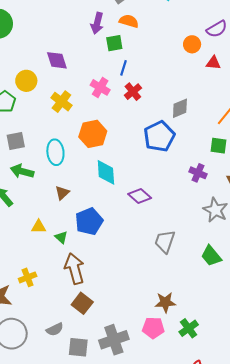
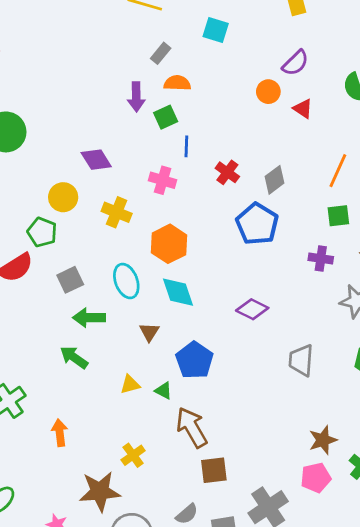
red triangle: (213, 63) -> (303, 109), turned 42
red cross: (133, 92) -> (227, 172), moved
cyan diamond: (106, 172) -> (178, 292), moved
brown square: (82, 303) -> (214, 470), turned -30

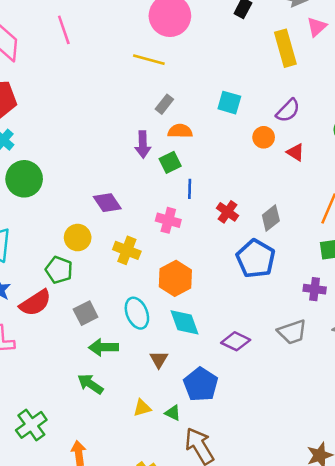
cyan square: (216, 30) -> (229, 103), moved
purple diamond: (252, 309) -> (236, 341), moved
gray trapezoid: (301, 360) -> (292, 332), moved, turned -112

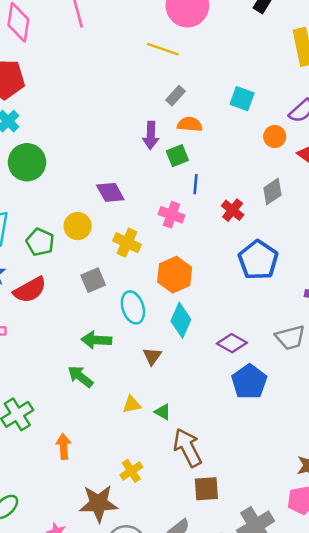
gray diamond: (271, 218) -> (272, 192), moved
green pentagon: (59, 270) -> (40, 242), moved
gray square: (86, 313) -> (93, 280), moved
cyan diamond: (184, 322) -> (181, 320), turned 40
blue pentagon: (201, 384) -> (249, 382), moved

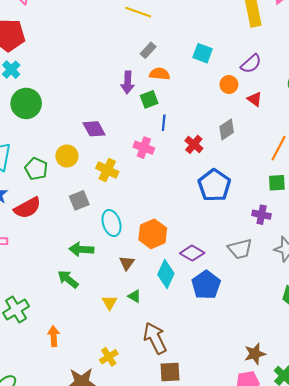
orange hexagon: (175, 275) -> (153, 234), moved
cyan diamond: (181, 320) -> (166, 274), moved
yellow triangle: (132, 405) -> (110, 302), turned -49
green triangle: (163, 412) -> (134, 296), moved

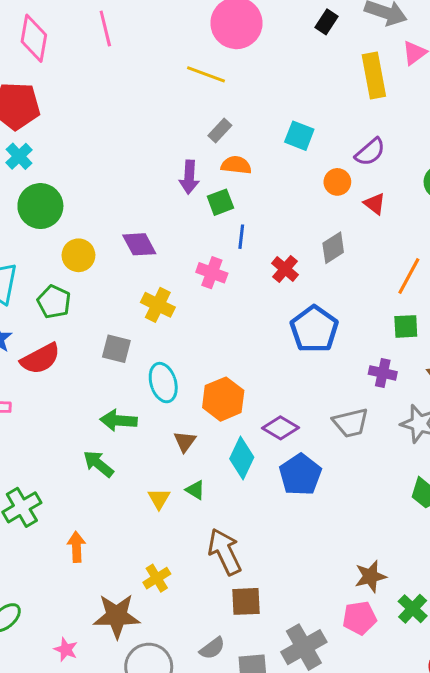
yellow circle: (67, 156) -> (78, 255), moved
gray square: (79, 200) -> (116, 349), turned 36

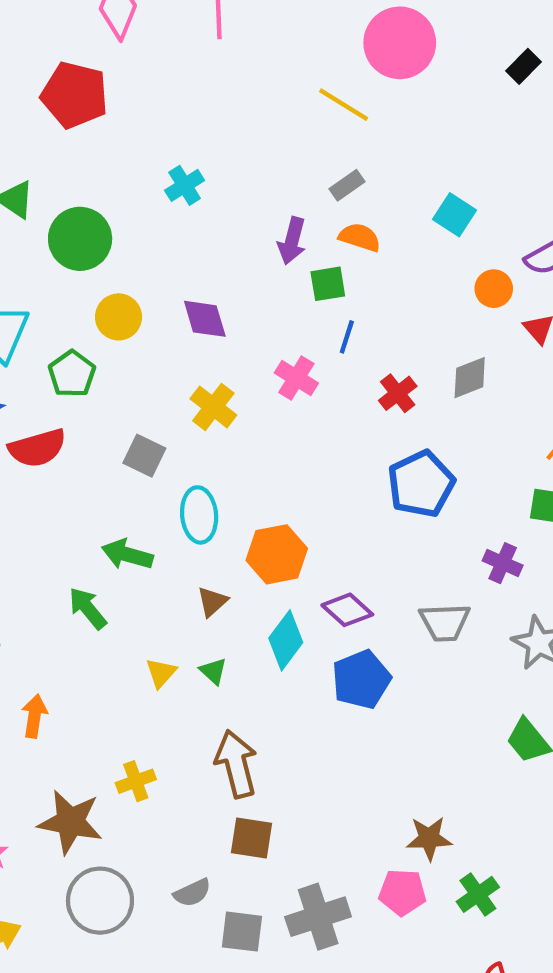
cyan cross: (19, 156) -> (185, 185), moved

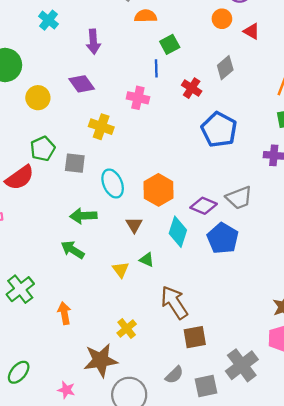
purple arrow: (292, 241) -> (93, 42), moved
green square: (328, 284) -> (170, 44), moved
green pentagon: (72, 374) -> (43, 149), moved, turned 30
gray trapezoid: (445, 622) -> (239, 198), moved

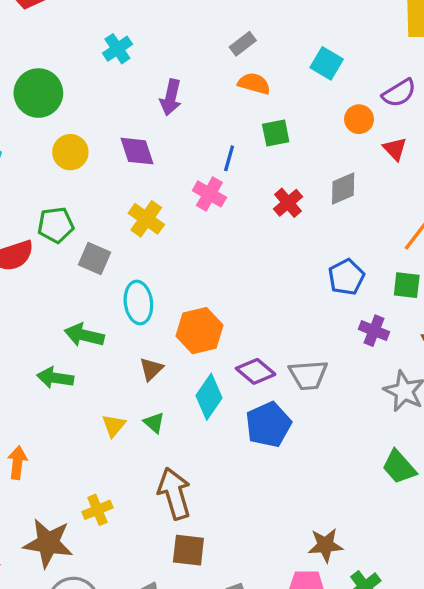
blue line: (156, 68) -> (229, 158), moved
blue pentagon: (219, 130) -> (346, 277), moved, size x0.7
green arrow: (73, 250) -> (55, 378), turned -40

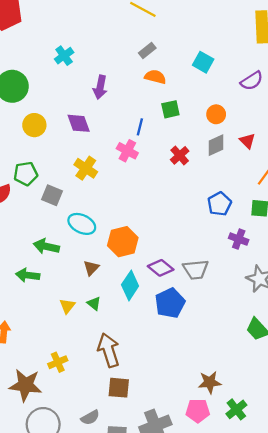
orange circle: (359, 119) -> (216, 114), moved
red triangle: (395, 149) -> (247, 141), moved
cyan ellipse: (138, 302) -> (82, 224), turned -56

